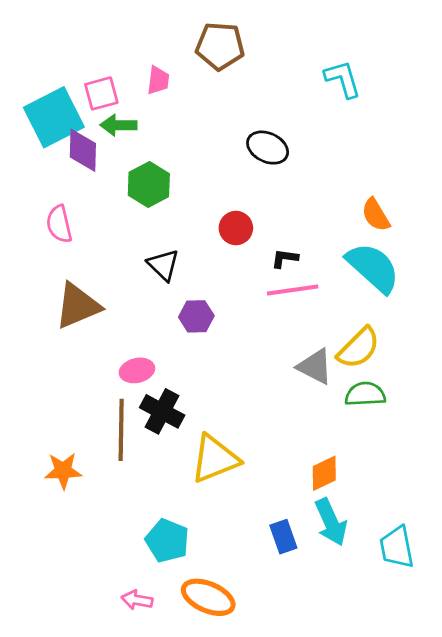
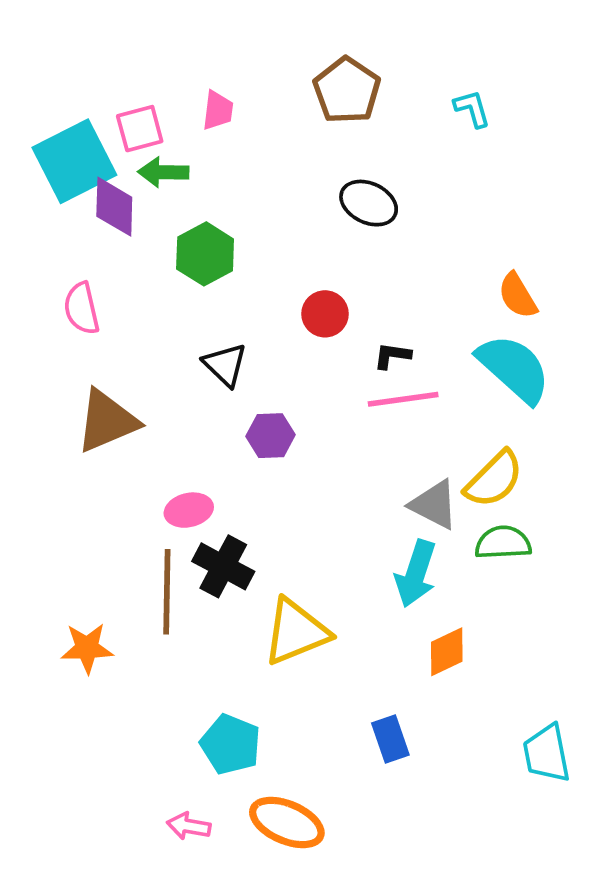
brown pentagon: (220, 46) -> (347, 90), moved, turned 30
cyan L-shape: (343, 79) -> (472, 109), size x0.7
cyan arrow: (331, 522) -> (416, 574), moved, turned 42

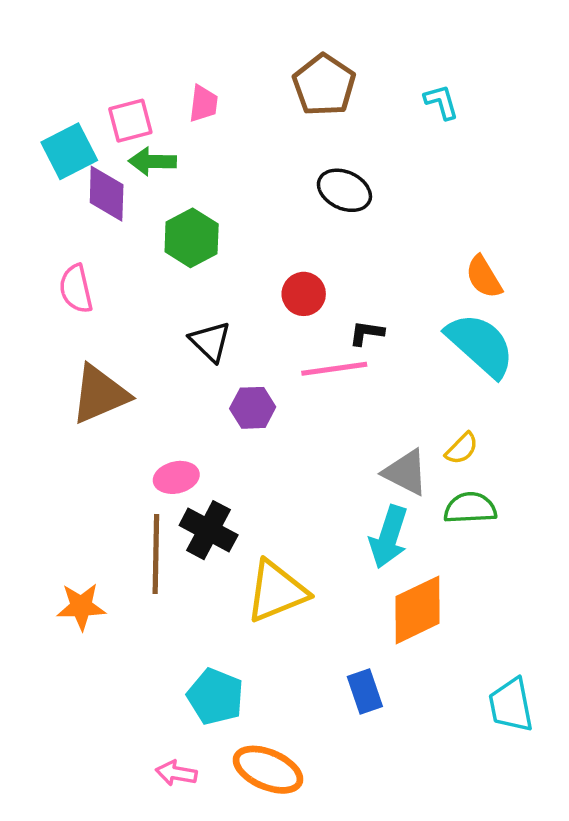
cyan square: (74, 161) -> (69, 151), size x0.7
pink line: (403, 399) -> (334, 369), moved
yellow semicircle: (494, 479) -> (462, 449), size x0.6
orange diamond: (447, 652) -> (418, 610), size x1.5

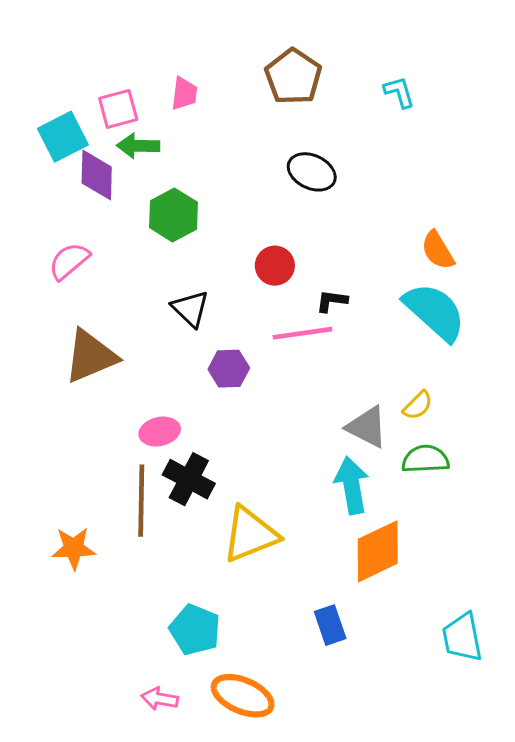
pink semicircle: (76, 289) -> (69, 261), turned 63
cyan arrow: (389, 537) -> (352, 485), turned 152

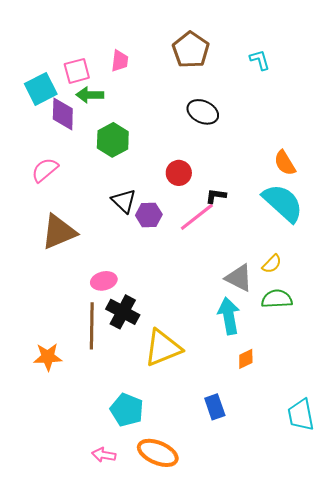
pink line: (302, 333) -> (197, 217), turned -30
purple hexagon: (229, 369) -> (149, 215), moved
orange diamond: (378, 551) -> (246, 359), size x0.5

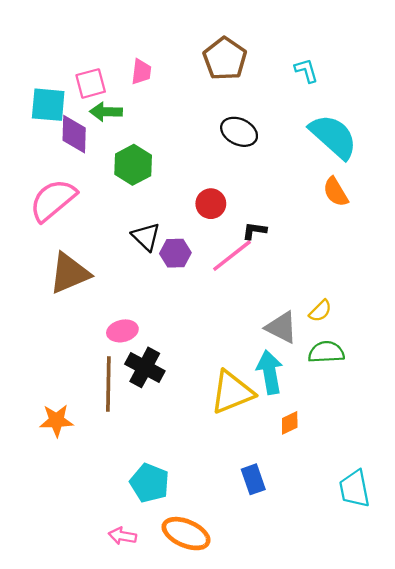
cyan square: (41, 89) -> (48, 105), turned 32
pink semicircle: (45, 170) -> (53, 200), size x1.5
cyan semicircle: (283, 203) -> (333, 137), moved
yellow triangle: (163, 348) -> (232, 392), moved

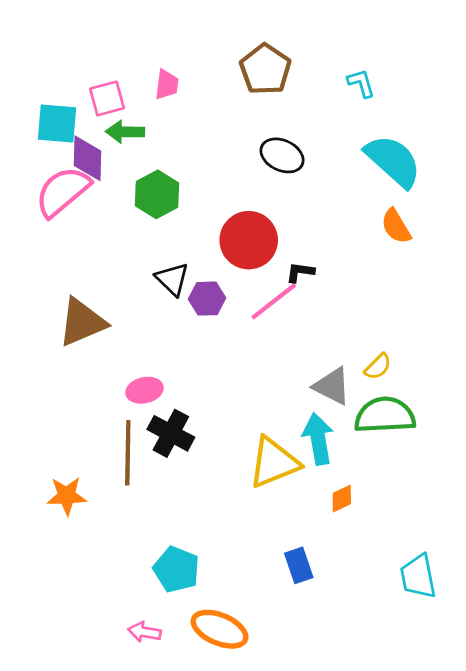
pink semicircle: (53, 200) -> (63, 192), moved
red circle: (211, 204) -> (249, 240), size x1.6
green semicircle: (326, 352) -> (385, 415), size x1.4

